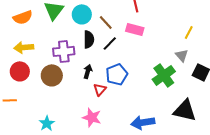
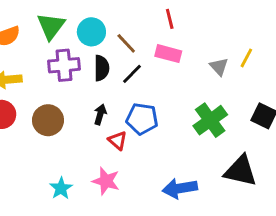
purple cross: (64, 51) -> (64, 65), moved
gray triangle: (182, 55) -> (219, 67), moved
blue pentagon: (117, 74) -> (142, 119), turned 30
red triangle: (100, 89) -> (118, 140), turned -32
cyan star: (47, 123) -> (61, 188), moved

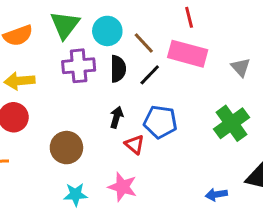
pink rectangle: (168, 54) -> (188, 54), size x1.4
brown circle: (48, 120) -> (66, 148), moved
cyan star: (61, 188) -> (76, 194), turned 30
blue arrow: (180, 188) -> (216, 194), moved, size x0.6

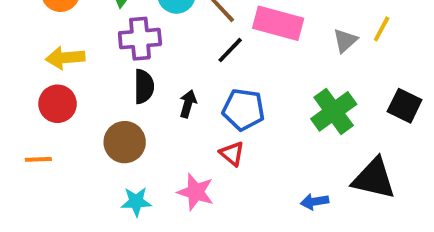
gray triangle: (241, 67) -> (345, 40), turned 30
black semicircle: (118, 69) -> (144, 87), moved
red triangle: (135, 145) -> (232, 154), moved

